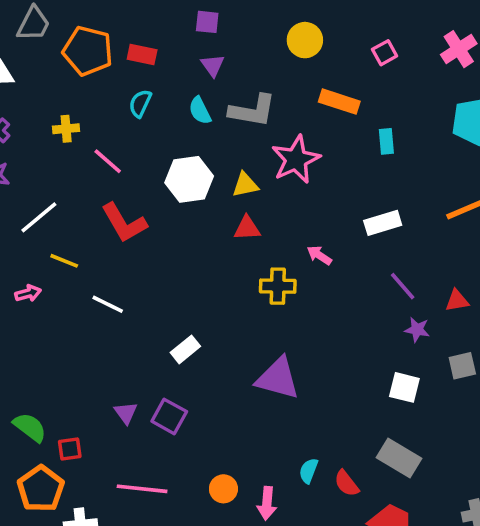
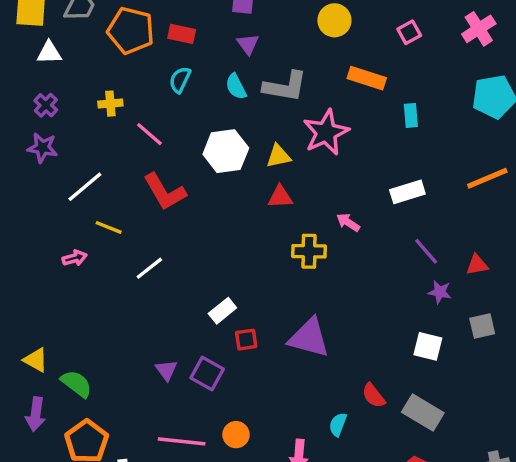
white line: (108, 304) -> (149, 268), turned -64
red square: (70, 449) -> (246, 340), moved
red semicircle: (347, 483) -> (374, 396), moved
orange circle: (223, 489) -> (236, 435), moved

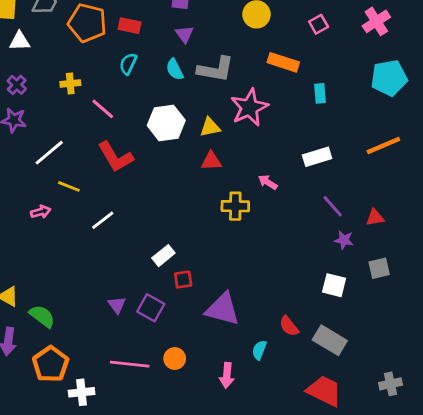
purple triangle: (309, 338) -> (223, 309), moved

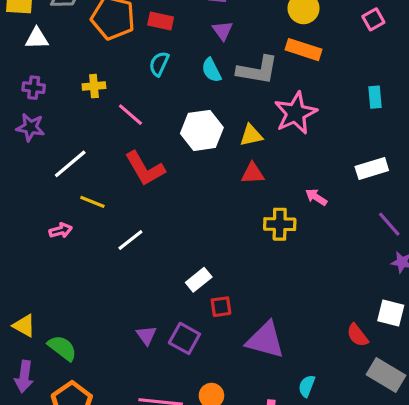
orange rectangle: (283, 62) -> (304, 50), moved
purple cross: (17, 85) -> (34, 88), turned -36
red semicircle: (289, 326) -> (357, 335), moved

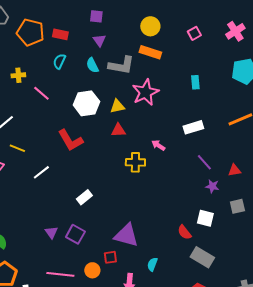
red L-shape: (145, 169) -> (70, 140), moved
red square: (221, 307) -> (110, 257), moved

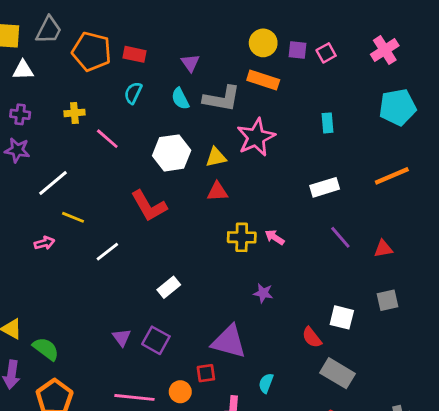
purple square: (96, 16) -> (297, 50), moved
pink arrow: (158, 145) -> (275, 237), moved
purple star: (212, 186) -> (263, 293), moved

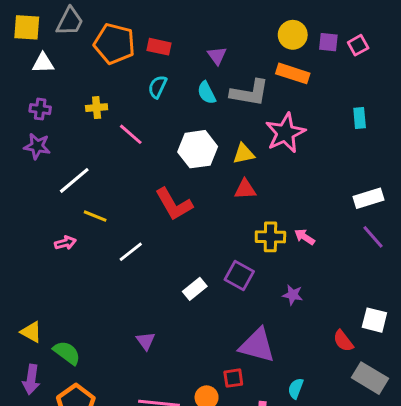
white rectangle: (325, 187) -> (368, 198), moved
purple square: (156, 340) -> (239, 276), moved

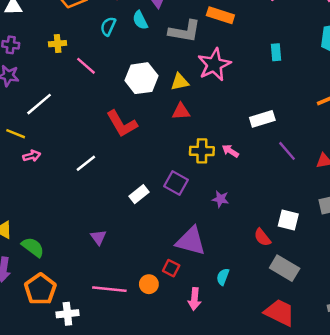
cyan semicircle: (207, 93) -> (140, 20), moved
white rectangle: (368, 198) -> (262, 119), moved
yellow line: (95, 216) -> (16, 134), moved
red square: (233, 378) -> (171, 268), turned 35

